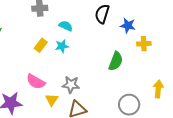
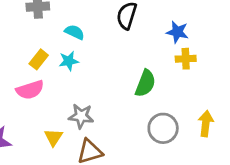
blue star: (128, 26) -> (177, 32), moved
pink semicircle: (36, 82) -> (30, 90), moved, turned -48
gray circle: (129, 105) -> (163, 128), moved

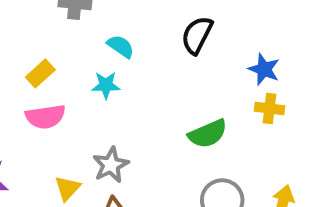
yellow rectangle: (39, 59) -> (40, 73), moved
green semicircle: (145, 83) -> (208, 134), turned 36
gray star: (81, 116) -> (111, 165), turned 30

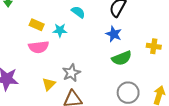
blue star: (264, 69) -> (114, 34), moved
yellow rectangle: (40, 73) -> (37, 25), turned 64
cyan star: (106, 85) -> (60, 30), moved

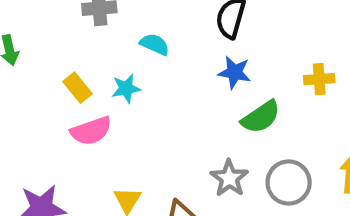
yellow rectangle: (37, 25) -> (77, 88), turned 40
gray star: (71, 73) -> (229, 178), moved

